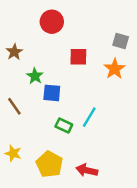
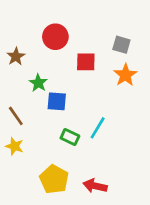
red circle: (52, 22) -> (55, 37), moved
gray square: (121, 41) -> (121, 45), moved
yellow star: (13, 153) -> (15, 146), moved

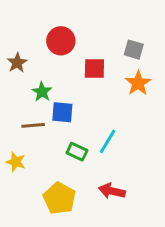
brown line: (16, 116) -> (33, 125), moved, turned -60
red arrow: (95, 186) -> (112, 191), moved

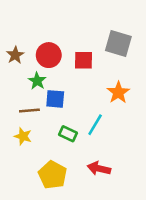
red circle: (61, 41) -> (49, 55), moved
gray square: (134, 50) -> (118, 44), size x1.5
orange star: (138, 83) -> (118, 92), moved
yellow star: (16, 162) -> (23, 136), moved

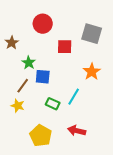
red circle: (49, 55) -> (43, 24), moved
brown line: (29, 111) -> (23, 86), turned -49

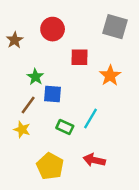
gray square: (92, 34) -> (115, 27), moved
brown star: (12, 43) -> (15, 40), moved
orange star: (92, 72) -> (110, 76), moved

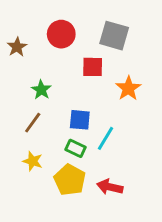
gray square: (115, 27) -> (114, 36), moved
blue square: (53, 94) -> (80, 120), moved
yellow star: (22, 129) -> (33, 161), moved
yellow pentagon: (50, 166) -> (70, 180), moved

